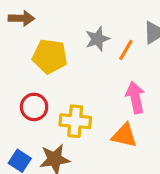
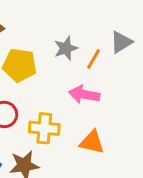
pink arrow: (135, 97) -> (84, 94), moved, turned -68

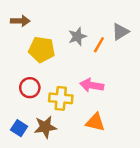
pink arrow: (84, 94) -> (92, 85), moved
orange triangle: (92, 142) -> (95, 122), moved

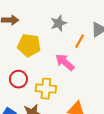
gray star: (77, 36) -> (59, 23), moved
pink arrow: (92, 85) -> (65, 62), moved, turned 30

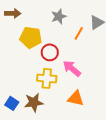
pink arrow: (65, 62) -> (72, 68), moved
red circle: (18, 79) -> (50, 52), moved

